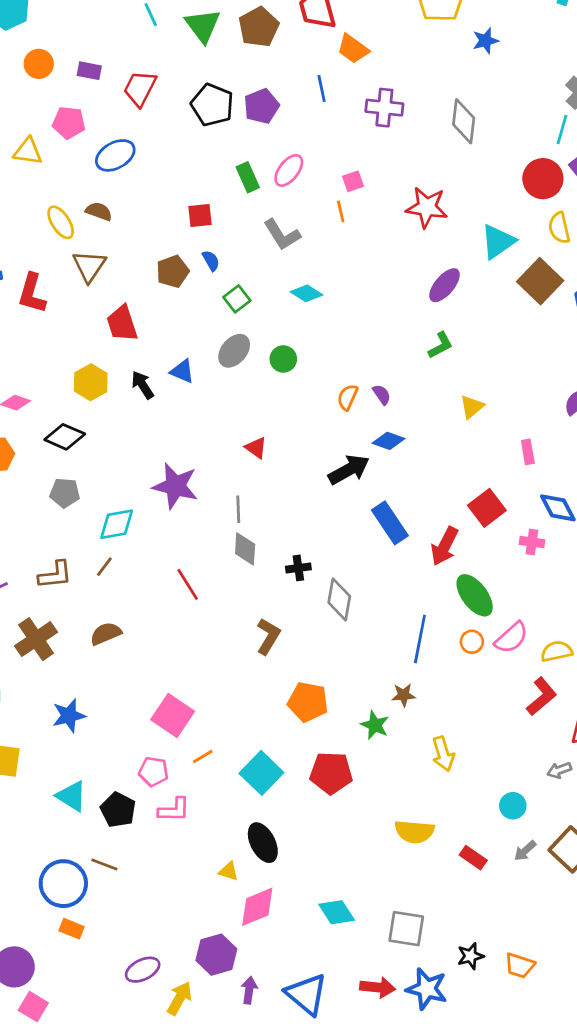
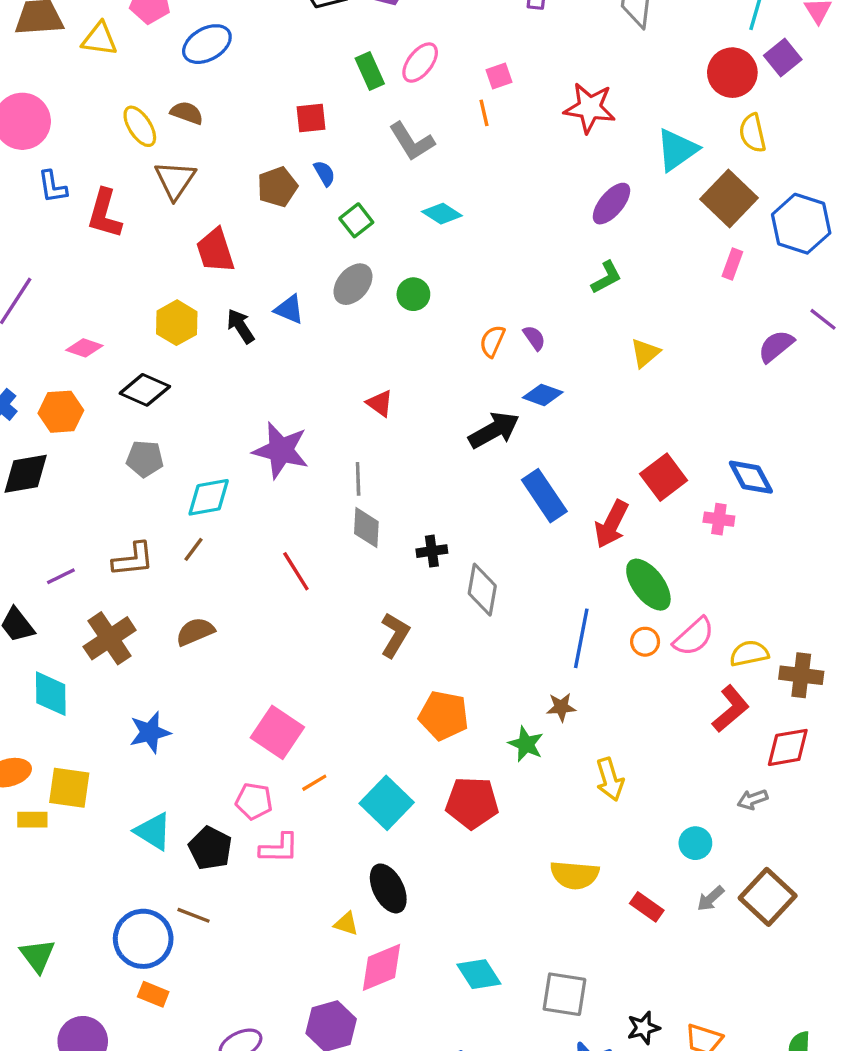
pink rectangle: (528, 452) -> (732, 264), moved, turned 30

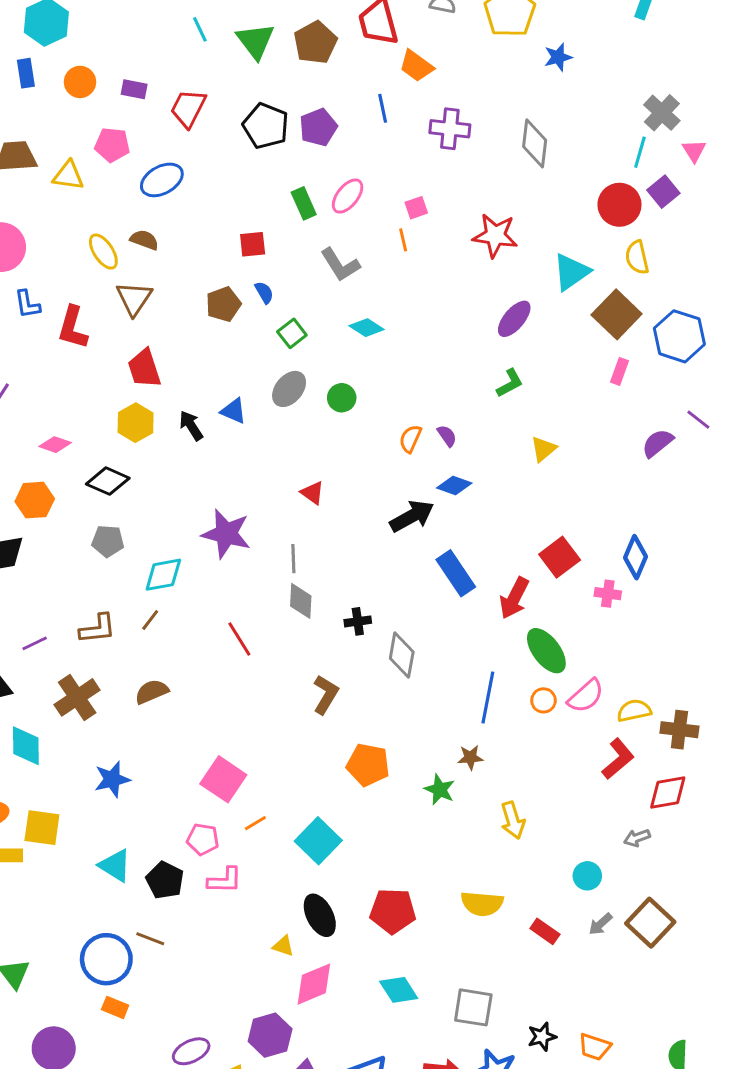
red trapezoid: (215, 251) -> (144, 369), moved
blue diamond: (751, 477) -> (636, 557), turned 51
red pentagon: (472, 803) -> (393, 911), moved

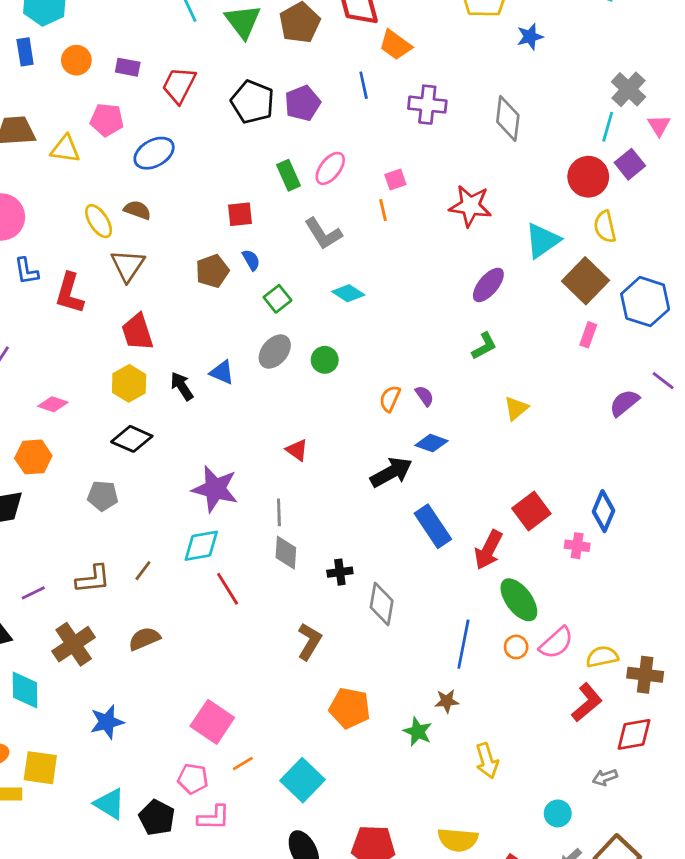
black diamond: (108, 481) -> (132, 439), moved
cyan diamond: (163, 575) -> (201, 546), moved

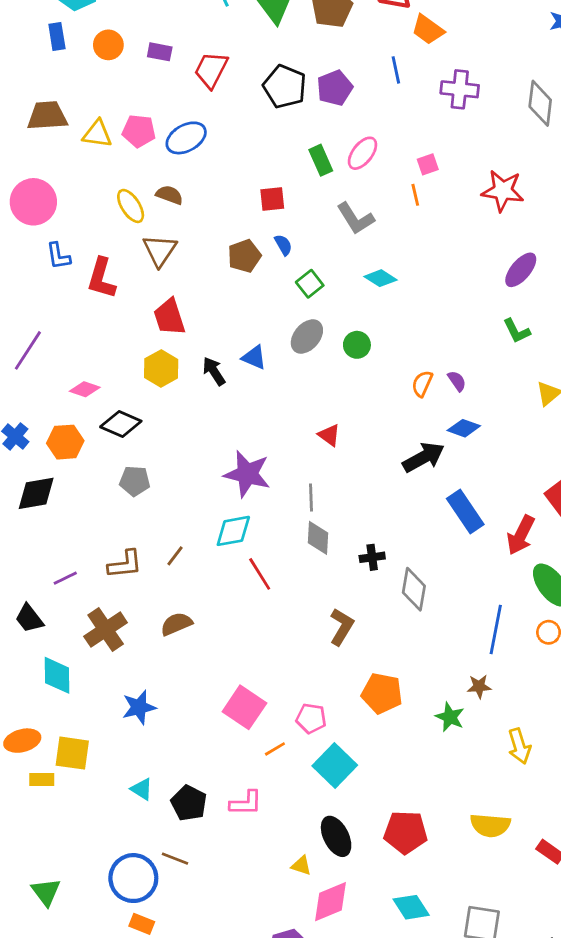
pink pentagon: (107, 120) -> (139, 131), moved
green L-shape: (484, 346) -> (517, 331), turned 92
black diamond: (132, 439) -> (121, 424), moved
pink pentagon: (193, 779) -> (311, 718), moved
cyan triangle: (110, 804) -> (142, 789), size x0.7

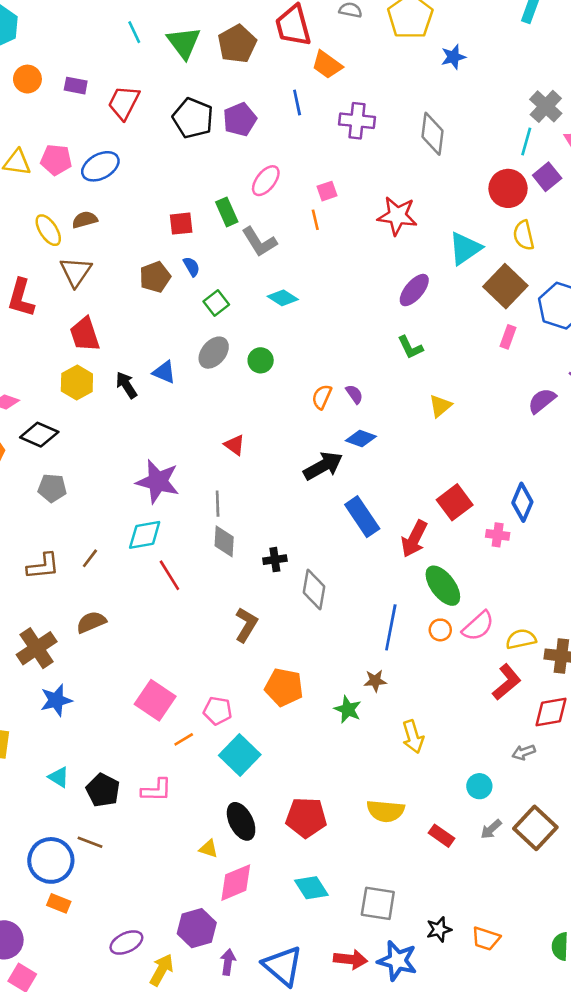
green rectangle: (321, 160) -> (227, 212), moved
brown semicircle: (169, 195) -> (85, 220), turned -35
brown cross: (106, 629) -> (37, 648), moved

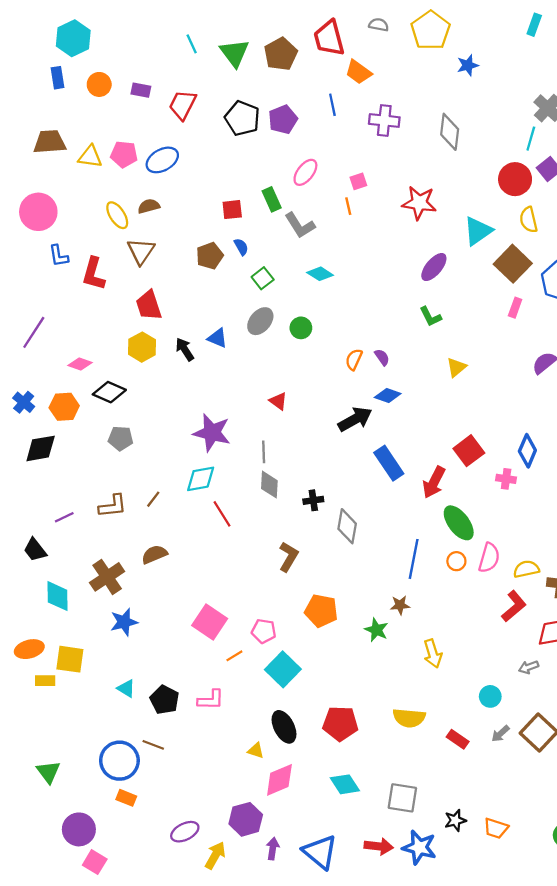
pink semicircle: (478, 626) -> (489, 558), turned -32

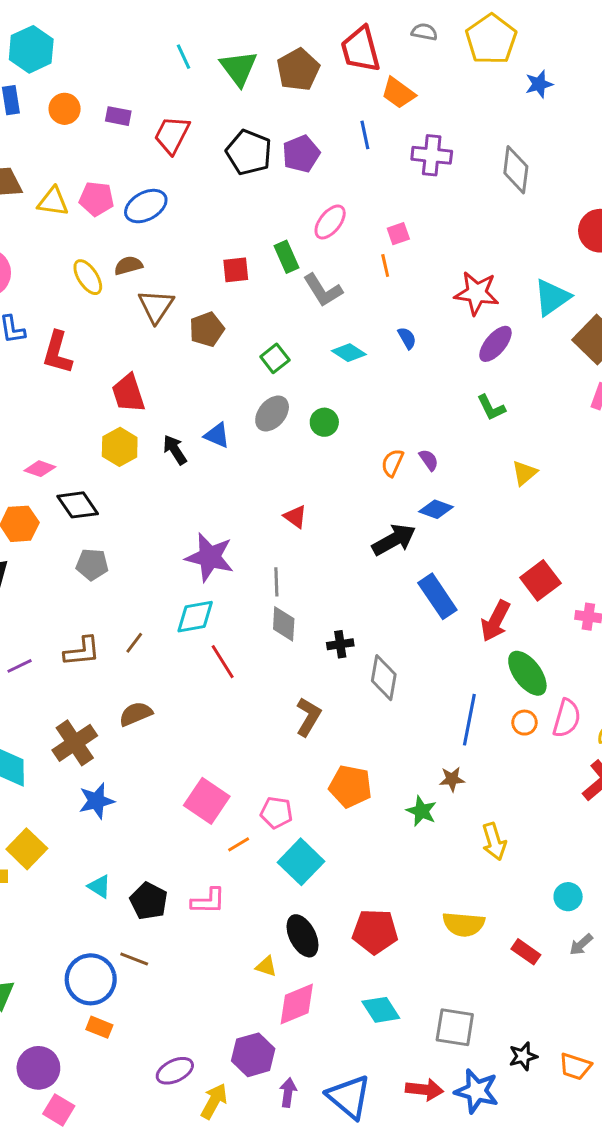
red star: (419, 203) -> (477, 293), moved
blue semicircle: (241, 247) -> (407, 338), moved
brown triangle: (141, 251) -> (156, 306), moved
black diamond: (109, 392) -> (78, 505), turned 32
yellow square: (70, 659) -> (27, 849), turned 36

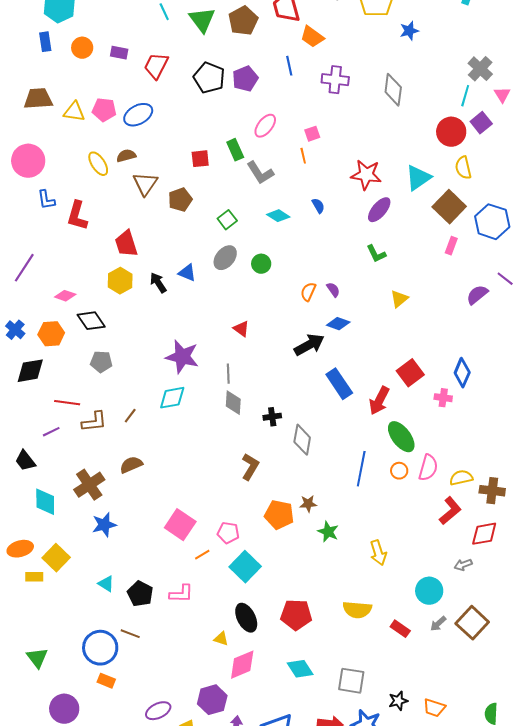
red line: (223, 662) -> (67, 403), moved, turned -50
brown star: (452, 779) -> (308, 504), moved
cyan circle: (568, 897) -> (429, 591), size x1.4

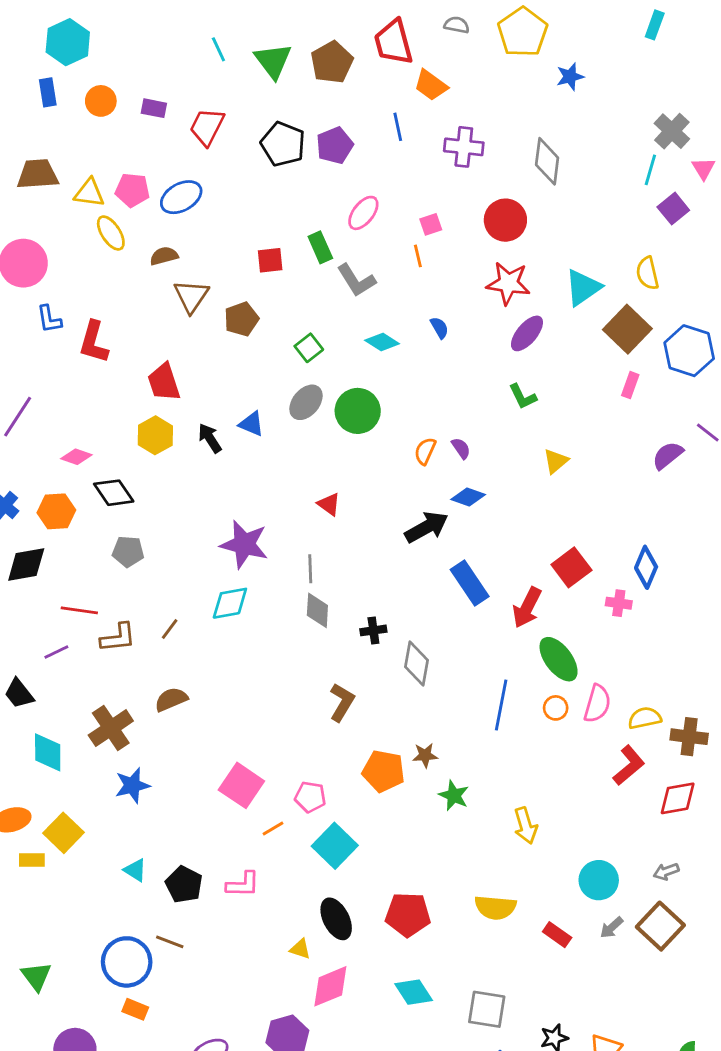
red circle: (451, 132) -> (505, 220), moved
yellow ellipse: (98, 164) -> (111, 233), moved
green circle: (261, 264) -> (358, 411), size x1.6
gray arrow: (463, 565) -> (666, 872), moved

